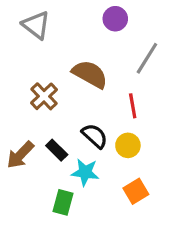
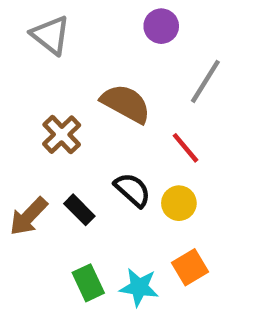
red line: (133, 106) -> (186, 148), turned -30
cyan star: (85, 172) -> (139, 287), moved
green rectangle: (63, 202) -> (88, 283), turned -40

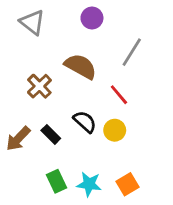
purple circle: (161, 26) -> (92, 18), moved
orange square: (190, 267) -> (127, 184), moved

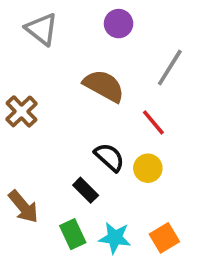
brown cross: (39, 86) -> (22, 111), moved
black rectangle: (51, 134) -> (86, 190), moved
brown arrow: (18, 139) -> (23, 207), moved, turned -84

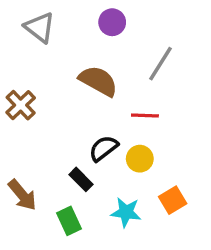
red line: (153, 122) -> (145, 116), turned -48
black semicircle: (109, 157) -> (104, 148), turned -80
cyan star: (115, 238) -> (126, 212), moved
orange square: (164, 238) -> (173, 200), moved

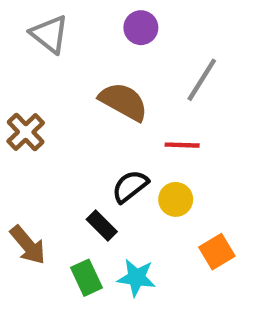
cyan star: (126, 212) -> (137, 278), moved

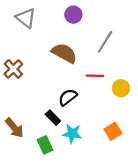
yellow circle: (176, 199) -> (121, 88), moved
cyan star: (137, 278) -> (72, 134), moved

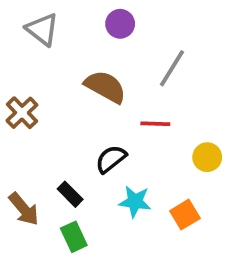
yellow circle: (121, 88) -> (207, 157), moved
black rectangle: (53, 118) -> (70, 194), moved
cyan star: (72, 134) -> (135, 202), moved

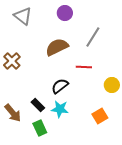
brown semicircle: (105, 87) -> (57, 47), turned -55
cyan star: (135, 202) -> (60, 109), moved

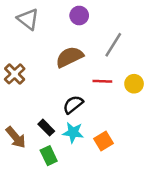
yellow circle: (112, 85) -> (134, 84), moved
orange square: (100, 116) -> (104, 141), moved

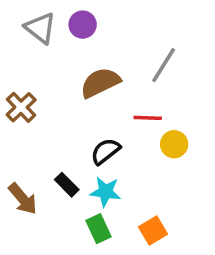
purple circle: (79, 16) -> (83, 25), moved
yellow circle: (134, 84) -> (174, 144), moved
orange square: (104, 141) -> (153, 230), moved
green rectangle: (49, 156) -> (98, 229), moved

